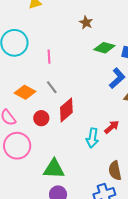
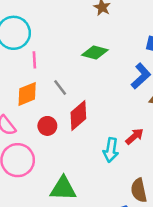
green diamond: (104, 48) -> (95, 53), moved
pink line: (49, 57) -> (34, 60), moved
orange diamond: (25, 92) -> (27, 94), turned -50

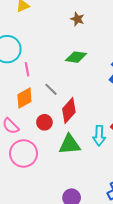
green triangle: (63, 189) -> (70, 144), moved

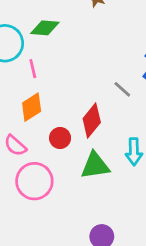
green diamond: (76, 57) -> (45, 28), moved
gray line: (51, 89) -> (122, 89), moved

